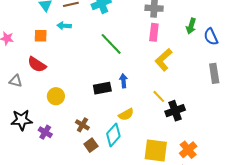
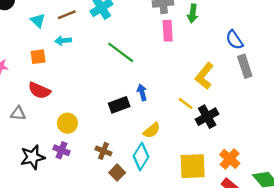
green arrow: (191, 26) -> (193, 13), moved
blue semicircle: (211, 37) -> (234, 40), moved
yellow L-shape: (164, 60) -> (204, 76), moved
purple cross: (45, 132) -> (61, 150), moved

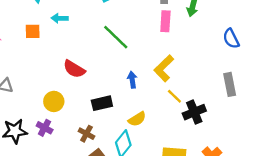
gray rectangle: (245, 66) -> (230, 84), moved
yellow L-shape: (204, 76) -> (164, 68), moved
red semicircle: (39, 90) -> (74, 69), moved
black rectangle: (119, 105) -> (102, 103), moved

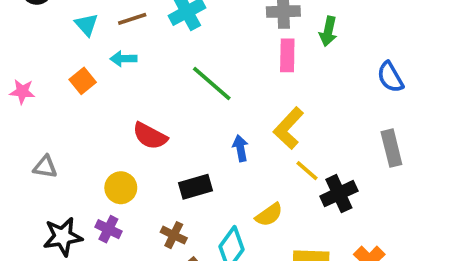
orange square: (33, 31) -> (83, 81), turned -35
yellow semicircle: (137, 119) -> (269, 215), moved

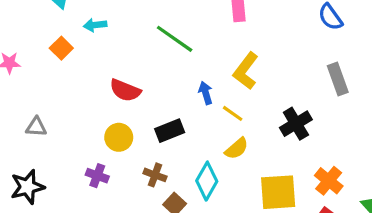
yellow line: (307, 171) -> (233, 113), moved
yellow circle: (121, 188) -> (119, 137), moved
black star: (63, 237) -> (27, 187), moved

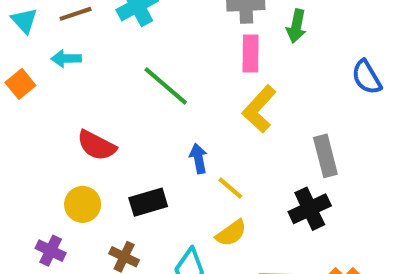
yellow L-shape: (246, 71) -> (259, 109), moved
gray rectangle: (338, 79) -> (325, 156), moved

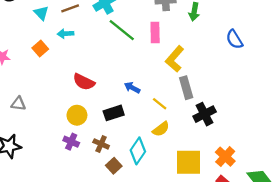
pink rectangle: (251, 54) -> (155, 32), moved
green line: (166, 86) -> (122, 30), moved
gray rectangle: (325, 156) -> (186, 88), moved
blue arrow: (198, 158) -> (132, 88), moved, turned -49
purple cross: (51, 251) -> (71, 142), moved

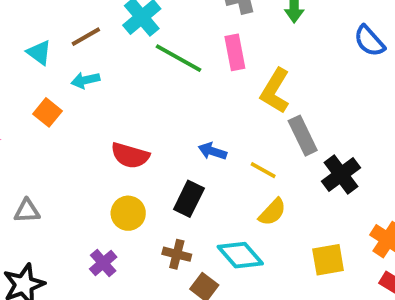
black rectangle: (114, 113) -> (189, 199), turned -36
purple cross: (71, 142) -> (103, 263), moved, turned 35
cyan diamond: (138, 151) -> (240, 255), turned -65
yellow square: (188, 162) -> (328, 260), size x0.7

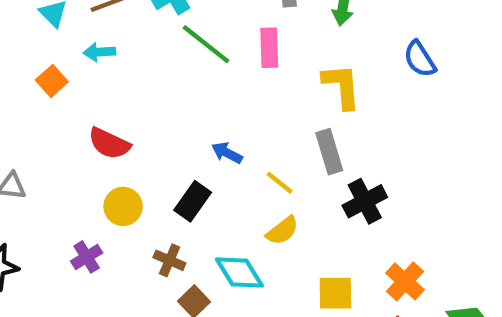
yellow L-shape: (275, 91) -> (342, 86), moved, turned 135
red semicircle: (130, 156) -> (109, 143), moved

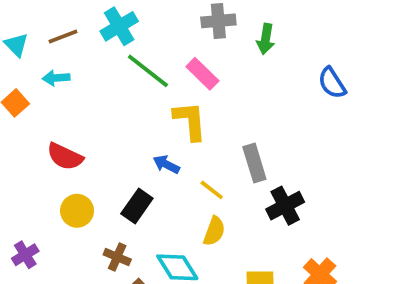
pink rectangle: (269, 48) -> (202, 74), turned -44
yellow L-shape: (342, 86) -> (190, 121), moved
yellow semicircle: (282, 231) -> (214, 231), turned -32
purple cross: (87, 257) -> (25, 255), moved

